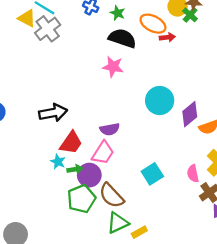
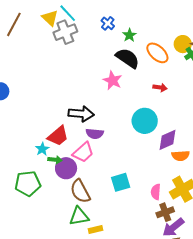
red arrow: (167, 37) -> (160, 88), moved
black arrow: (53, 113) -> (81, 114), moved
green pentagon: (81, 199) -> (28, 183), moved

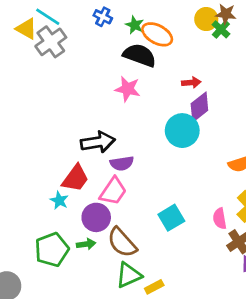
orange ellipse: (157, 53) -> (157, 34), moved
purple diamond: (167, 140) -> (199, 107), moved
green arrow: (55, 160) -> (86, 244), moved

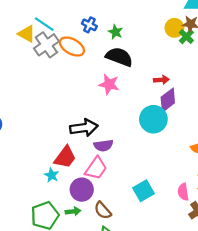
orange ellipse: (157, 34) -> (72, 47), moved
brown semicircle: (122, 242) -> (103, 210), size x0.7

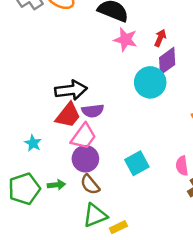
red arrow: (161, 80) -> (160, 38), turned -64
pink star: (109, 84) -> (125, 40), moved
red trapezoid: (65, 157) -> (68, 115), moved
purple circle: (82, 190) -> (85, 159), moved

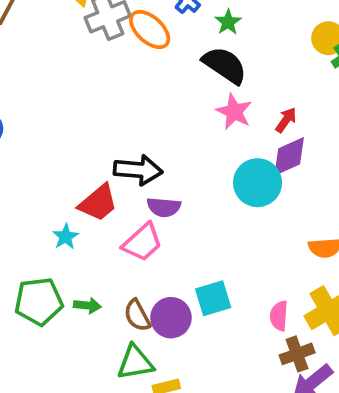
red trapezoid: (68, 115) -> (98, 203), moved
purple circle: (85, 159) -> (171, 318), moved

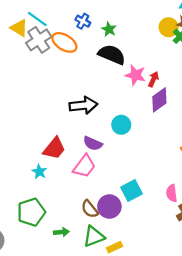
pink star: (234, 112) -> (135, 75), moved
black arrow: (138, 170) -> (83, 105), moved
cyan circle: (258, 183) -> (121, 125), moved, size x0.7
purple semicircle: (164, 207) -> (93, 143), turned 30
green arrow: (87, 306) -> (61, 232), moved

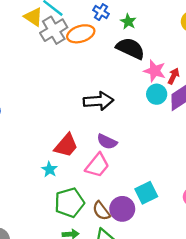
orange ellipse: (64, 42) -> (81, 34), turned -50
cyan circle: (121, 125) -> (157, 94), moved
green pentagon: (31, 212) -> (69, 203), moved

